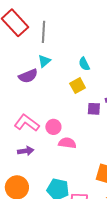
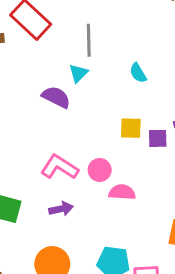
gray line: (43, 32) -> (89, 40), moved
purple semicircle: (28, 76) -> (56, 97), turned -126
yellow square: (78, 86) -> (131, 128), moved, turned 35

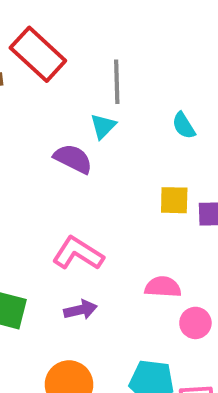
pink circle: (100, 170) -> (195, 323), moved

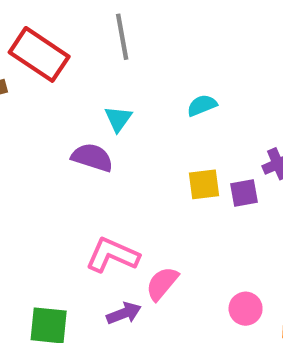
gray line: (117, 82) -> (122, 37), moved
cyan semicircle: (184, 126) -> (202, 105), turned 108
pink semicircle: (163, 287) -> (162, 283), moved, turned -45

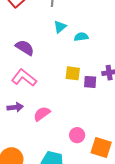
cyan triangle: (118, 119) -> (60, 27), moved
pink L-shape: (112, 255) -> (24, 78), moved
purple arrow: (124, 313) -> (15, 107), moved

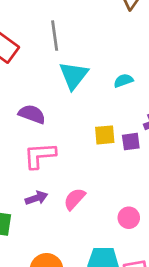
cyan triangle: (60, 27) -> (74, 75), size x1.6
cyan semicircle: (81, 37) -> (123, 81), moved
pink L-shape: (24, 78) -> (40, 155), turned -30

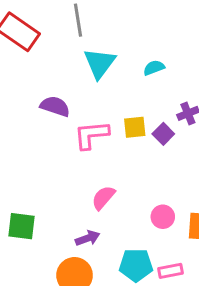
purple square: (131, 142) -> (163, 134), turned -36
pink L-shape: (40, 155) -> (91, 135), moved
purple arrow: (36, 198) -> (88, 238), moved

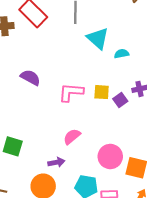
cyan triangle: (100, 63) -> (98, 38), moved, turned -35
purple semicircle: (55, 106) -> (30, 77), moved
pink circle: (163, 217) -> (110, 156), size x1.5

